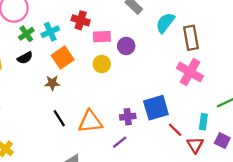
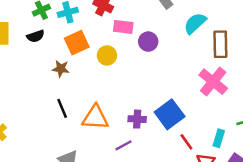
yellow circle: (102, 64) -> (107, 55), moved
blue square: (156, 108) -> (170, 114), turned -30

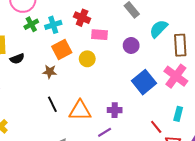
black semicircle: (36, 36) -> (17, 59), moved
purple circle: (148, 42) -> (131, 45), moved
blue square: (170, 114) -> (144, 82), moved
cyan rectangle: (219, 138) -> (178, 114), moved

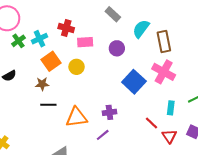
black line: (52, 104) -> (48, 105), moved, turned -56

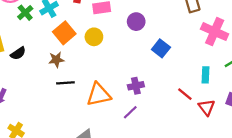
purple circle: (117, 48) -> (136, 22), moved
pink cross: (164, 72) -> (215, 32), moved
blue square: (134, 82) -> (161, 48), size x0.7

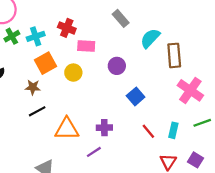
black line: (65, 83) -> (37, 111), turned -36
red line: (185, 94) -> (148, 131), moved

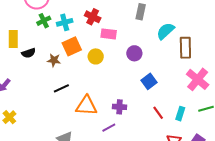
gray rectangle: (121, 18) -> (141, 12), turned 49
brown star: (33, 87) -> (54, 60), moved

